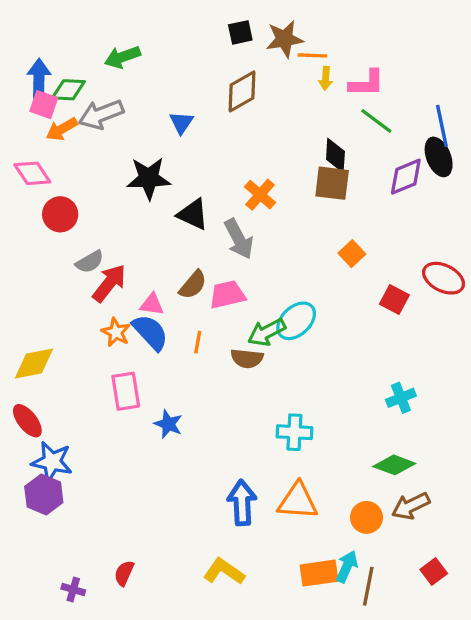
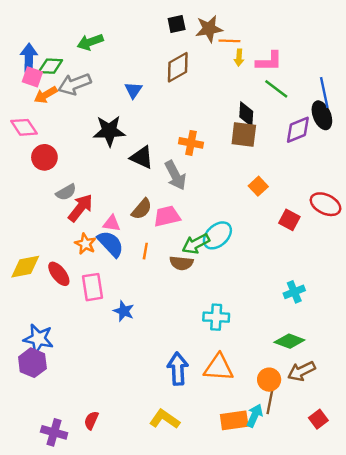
orange cross: (260, 195) -> (191, 143), turned -30
red ellipse: (27, 421) -> (59, 274), moved
brown line: (368, 586) -> (270, 400), moved
purple cross: (73, 589) -> (54, 432), size x1.5

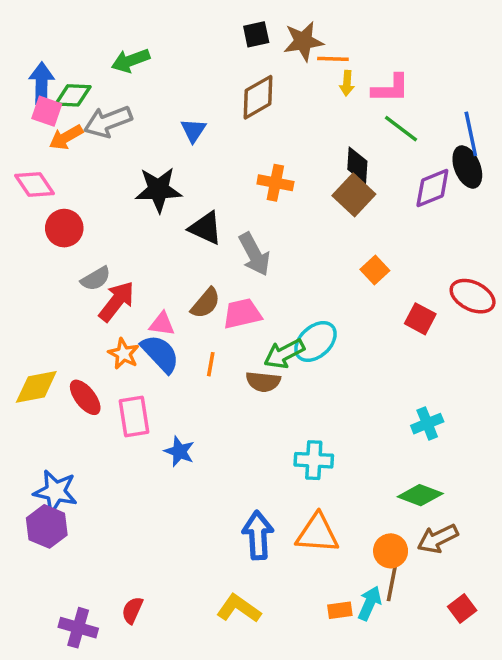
brown square: (244, 135) -> (354, 195), turned 36
orange cross: (191, 143) -> (275, 183), moved
orange rectangle: (234, 420) -> (340, 610), size x0.6

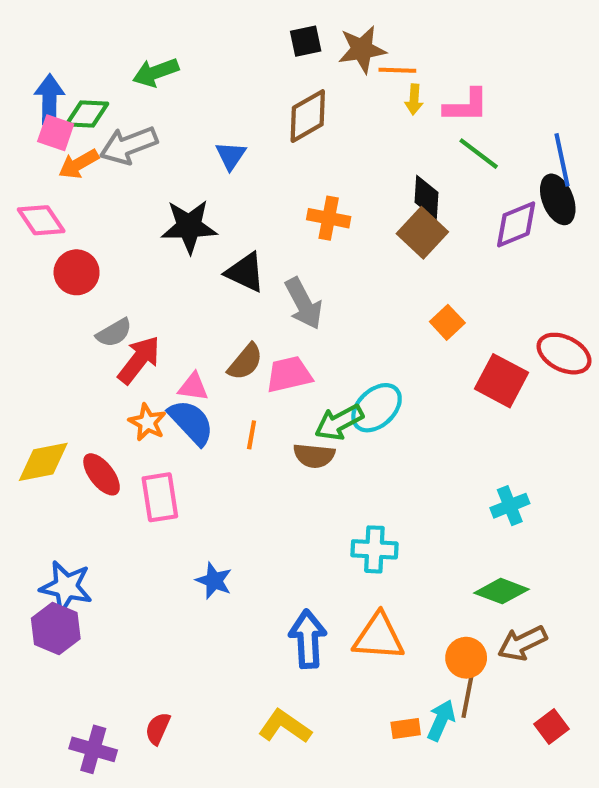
red square: (420, 319) -> (502, 381), size x1.4
blue star: (179, 451) -> (214, 581), moved

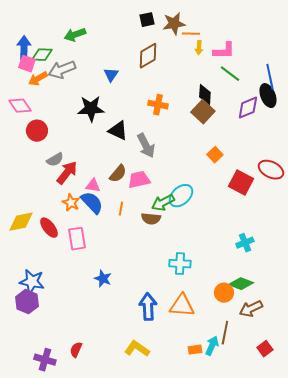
orange circle: (466, 658) -> (224, 293), moved

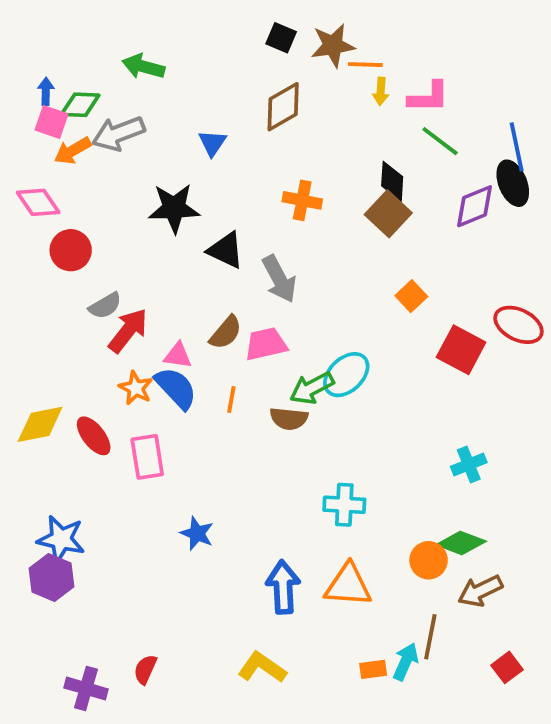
black square: (147, 20) -> (281, 38), turned 35
green arrow: (75, 35) -> (143, 66), turned 35
blue arrow: (24, 48) -> (46, 91), size x0.6

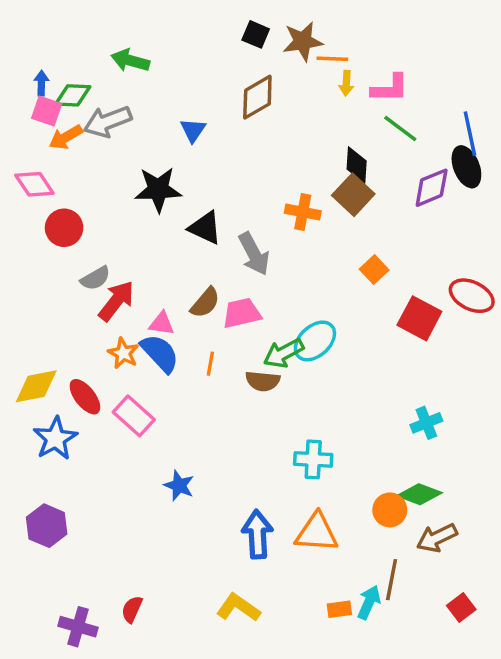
orange cross: (302, 200) -> (303, 212), moved
pink rectangle: (147, 457) -> (134, 416), turned -39
blue star: (61, 539) -> (55, 439), moved, turned 30

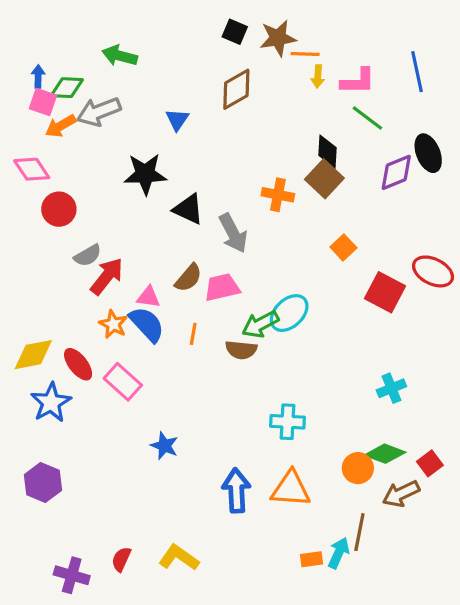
blue line: (470, 134) -> (417, 72), moved
yellow L-shape: (238, 608) -> (179, 558), moved
red square: (461, 608) -> (430, 463), moved

